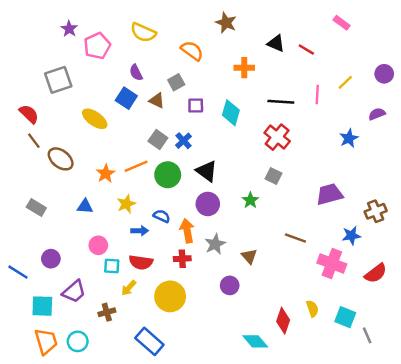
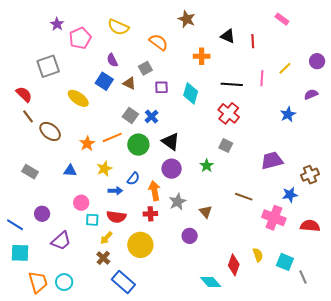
red line: (306, 49) -> (253, 41), turned 56
blue semicircle: (162, 216) -> (133, 179), turned 104
red semicircle: (376, 273) -> (310, 226), turned -138
cyan square: (42, 306) -> (20, 253), moved
brown cross: (107, 312) -> (103, 258), moved, turned -32

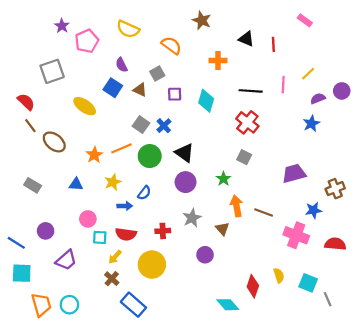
purple circle: (317, 61) -> (342, 91), moved
purple semicircle: (311, 94) -> (318, 99), moved
orange arrow: (154, 191) -> (236, 206), moved

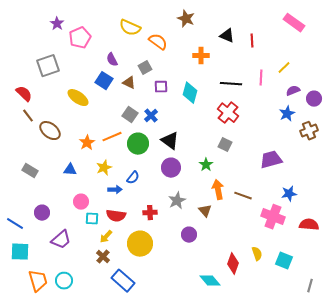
pink rectangle: (305, 20) -> (294, 23), moved, size x1.5
yellow semicircle: (128, 29) -> (130, 28), moved
purple circle: (342, 91) -> (314, 99), moved
brown cross: (335, 189) -> (309, 131), moved
gray line: (328, 299) -> (310, 286), moved, turned 40

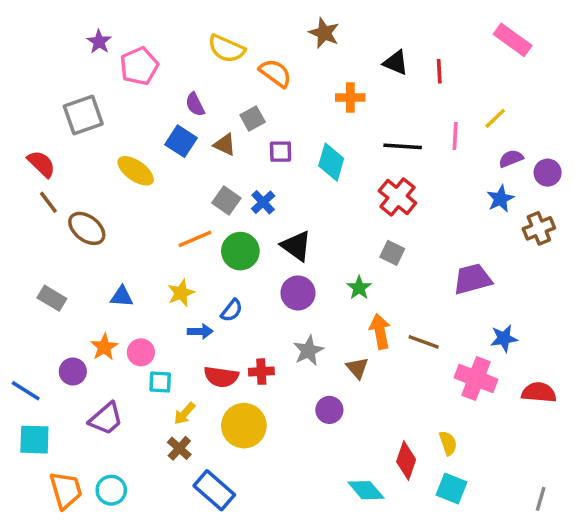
orange star: (87, 143) -> (104, 347), moved
red semicircle: (116, 216) -> (221, 377), moved
cyan square: (284, 261) -> (452, 488), moved

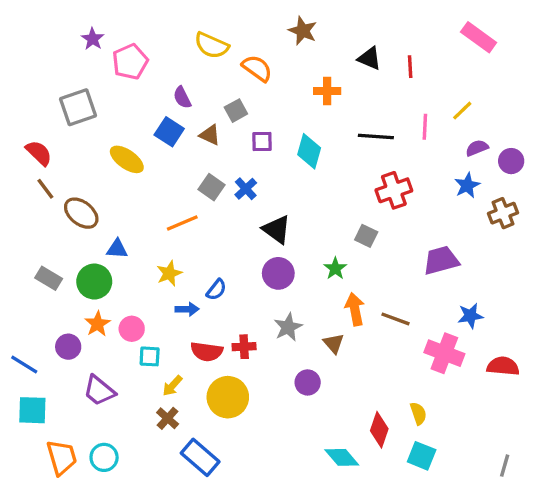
red cross: (397, 197) -> (394, 190), moved, turned 32
green circle: (240, 251) -> (94, 282), moved
blue triangle: (122, 296) -> (117, 249), moved
purple trapezoid: (106, 419) -> (99, 391), turned 80

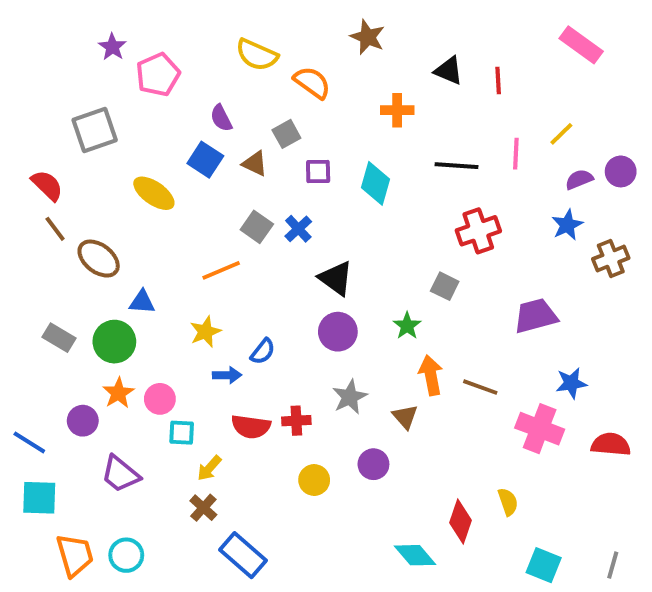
purple circle: (511, 161) -> (621, 171), moved
yellow circle: (228, 397) -> (314, 480), moved, size x0.6
cyan square: (422, 456) -> (544, 565), moved

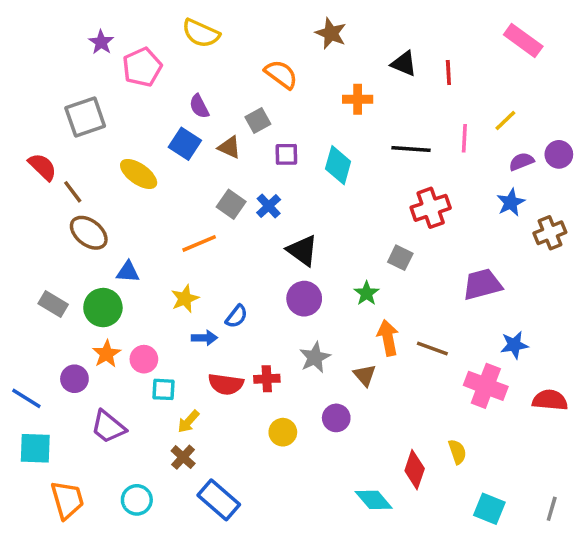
yellow semicircle: (257, 55) -> (201, 33), moved
brown line: (55, 229) -> (73, 192), moved
cyan circle: (126, 555) -> (137, 500), moved

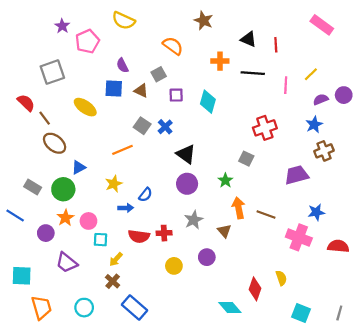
blue square: (185, 144) -> (114, 88), turned -30
black line: (411, 149) -> (253, 73), moved
brown cross: (550, 233) -> (324, 151), moved
blue triangle: (128, 272) -> (79, 167), turned -32
blue line: (26, 398) -> (15, 216), moved

